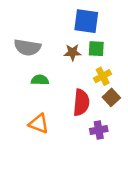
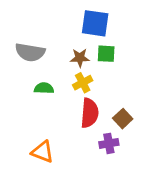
yellow cross: (103, 76) -> (83, 83), moved
brown square: (111, 97) -> (123, 119), moved
orange triangle: (39, 124) -> (43, 152), moved

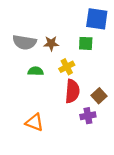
blue square: (95, 23) -> (97, 19), moved
brown star: (80, 58) -> (51, 43), moved

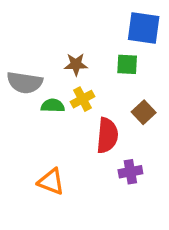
gray semicircle: (24, 42) -> (25, 83), moved
yellow cross: (67, 67) -> (82, 99), moved
brown square: (99, 96) -> (144, 112), moved

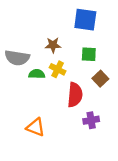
blue square: (144, 28) -> (85, 20), moved
green square: (127, 64) -> (89, 54), moved
yellow cross: (82, 99) -> (58, 69), turned -35

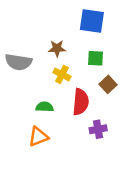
green semicircle: (37, 74) -> (45, 107), moved
orange triangle: (36, 127) -> (38, 137), turned -42

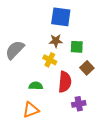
blue square: (92, 21) -> (61, 17), moved
brown star: (57, 48) -> (56, 41), moved
gray semicircle: (18, 62) -> (15, 50), turned 125

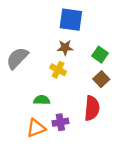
green square: (77, 47) -> (100, 55), moved, turned 32
red semicircle: (65, 82) -> (92, 108), moved
purple cross: (79, 104) -> (60, 122), moved

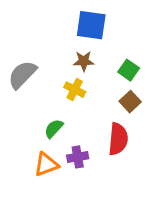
green semicircle: (42, 100) -> (54, 128), turned -49

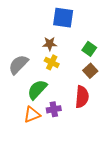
brown star: (84, 61) -> (50, 44), moved
gray semicircle: (22, 75) -> (18, 65), moved
green semicircle: (54, 128) -> (37, 90), size x1.5

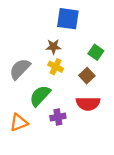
brown square: (90, 71) -> (87, 76), moved
red semicircle: (82, 97) -> (88, 104), turned 85
orange triangle: (32, 115) -> (19, 123), moved

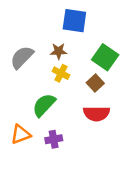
green square: (96, 52) -> (105, 57), size x1.5
gray semicircle: (20, 69) -> (22, 57), moved
purple cross: (58, 117) -> (54, 139), moved

